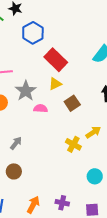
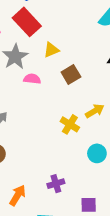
red rectangle: (56, 60) -> (27, 22), moved
cyan circle: (95, 176) -> (97, 153), moved
purple cross: (62, 203) -> (56, 184), moved, turned -32

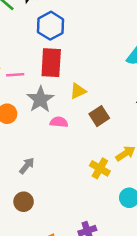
red rectangle: (27, 22) -> (51, 63), turned 48

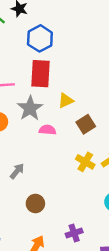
yellow cross: (100, 168) -> (85, 162), moved
brown circle: (24, 202) -> (35, 203), moved

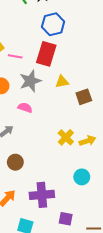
brown square: (86, 124) -> (84, 97), moved
pink semicircle: (48, 130) -> (25, 108), moved
purple cross: (74, 233) -> (42, 195), size x1.6

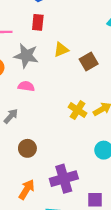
red rectangle: (46, 54) -> (38, 22), size x0.6
gray star: (30, 81) -> (26, 56), turned -30

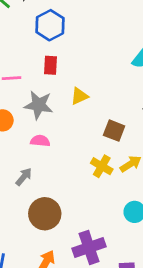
brown square: (89, 62) -> (114, 131), moved, turned -36
brown circle: (27, 148) -> (45, 214), size x1.5

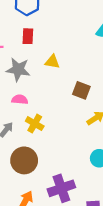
yellow triangle: (79, 96) -> (52, 62), turned 35
yellow cross: (102, 166) -> (35, 124), moved

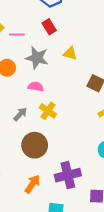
red rectangle: (28, 36) -> (49, 27), turned -40

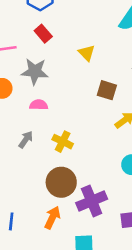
yellow triangle: (70, 53) -> (87, 53), moved, turned 40
yellow cross: (48, 111) -> (63, 142), moved
brown circle: (35, 145) -> (61, 182), moved

